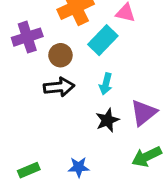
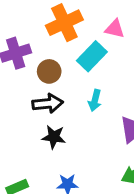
black star: (107, 120) -> (54, 137), moved, turned 30

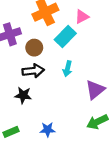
pink triangle: (115, 29) -> (82, 17), turned -40
black star: (54, 137) -> (23, 95), moved

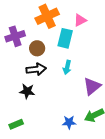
cyan rectangle: (65, 37) -> (65, 38), turned -30
blue star: (48, 130) -> (69, 122), moved

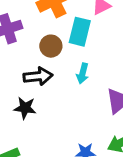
brown circle: (37, 48) -> (51, 46), moved

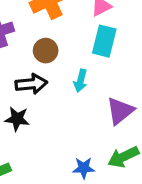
cyan rectangle: (80, 32) -> (104, 41), moved

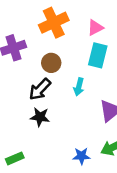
black arrow: (31, 84) -> (40, 89), turned 140
black star: (17, 119) -> (40, 117), moved

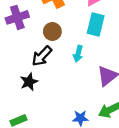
black star: (40, 117) -> (29, 82), moved, turned -30

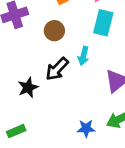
black arrow: (42, 56) -> (57, 69), moved

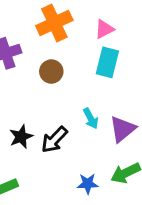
cyan arrow: (83, 56) -> (91, 118), moved, turned -42
black arrow: (57, 69) -> (54, 140), moved

